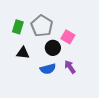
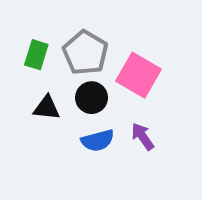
pink square: (68, 37) -> (139, 75), size x1.5
black circle: (53, 48) -> (92, 98), moved

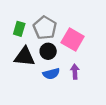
black triangle: (47, 108) -> (25, 57), size x1.5
purple arrow: (143, 136) -> (75, 72), turned 32

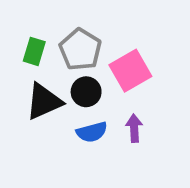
pink square: (73, 40) -> (130, 71), turned 30
black triangle: (25, 57) -> (44, 101), turned -30

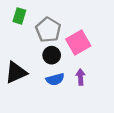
green rectangle: (34, 51) -> (19, 16), moved
black triangle: (44, 101) -> (16, 72), moved

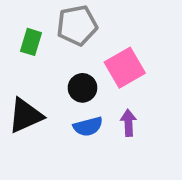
green rectangle: (19, 16) -> (31, 42), moved
gray pentagon: (48, 30) -> (77, 25), moved, turned 30

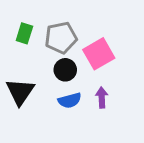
gray pentagon: (77, 25) -> (61, 38), moved
black triangle: (25, 115) -> (20, 92), turned -32

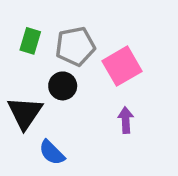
black circle: (65, 70) -> (63, 86), moved
blue semicircle: (70, 100) -> (52, 153), moved, turned 60

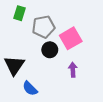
green rectangle: (30, 41) -> (19, 13), moved
black circle: (63, 86) -> (50, 50), moved

